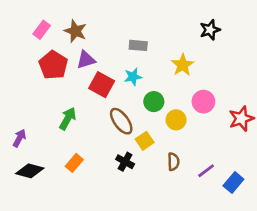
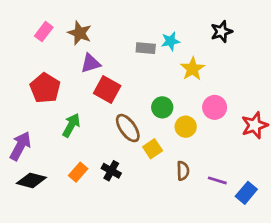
red pentagon: (53, 65) -> (45, 88), moved
cyan star: (133, 77) -> (171, 41), moved
purple arrow: (19, 138) -> (20, 146), size x1.5
black cross: (125, 162) -> (111, 171), moved
purple line: (206, 171) -> (217, 180), turned 54

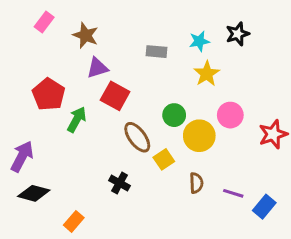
pink rectangle: (44, 32) -> (44, 22), moved
cyan star: (171, 41) -> (199, 41), moved
green arrow: (71, 125) -> (77, 120), moved
yellow circle: (186, 127) -> (199, 136), size x1.4
orange rectangle: (78, 172) -> (74, 221), moved

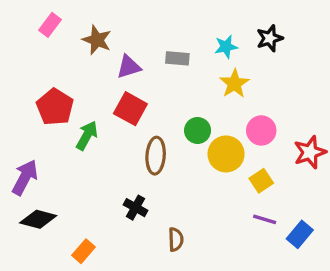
purple triangle: (97, 68) -> (129, 67), moved
brown ellipse: (137, 137) -> (156, 156), turned 40
yellow square: (164, 159) -> (261, 181), moved
brown semicircle: (196, 183) -> (176, 239), moved

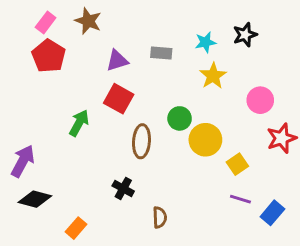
brown star: (97, 40) -> (88, 21), moved
red pentagon: (55, 107) -> (49, 56), moved
pink circle: (261, 130) -> (260, 100), moved

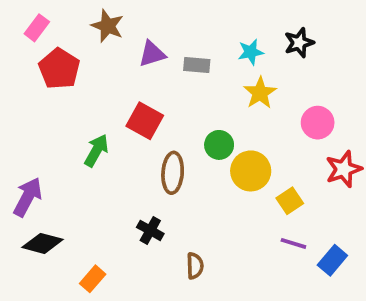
pink rectangle: (46, 23) -> (37, 28), moved
purple triangle: (117, 61) -> (152, 54), moved

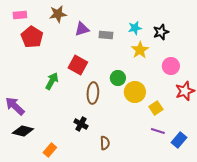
brown star: (108, 26) -> (58, 14), turned -30
pink rectangle: (37, 28) -> (20, 15), turned 48
black star: (299, 43) -> (161, 32), moved
purple arrow: (28, 197) -> (15, 106), turned -75

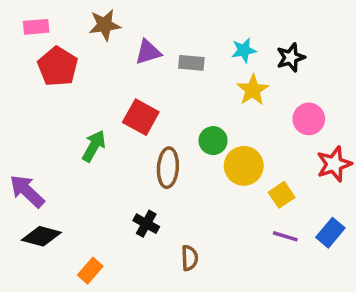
blue rectangle: (179, 140) -> (330, 233), moved

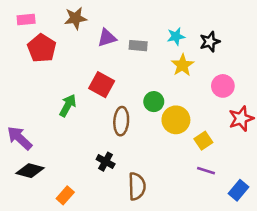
blue rectangle: (330, 233) -> (238, 190), moved
brown semicircle: (190, 258) -> (137, 186), size x1.5

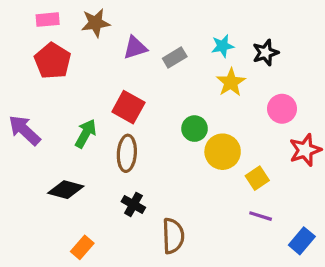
pink rectangle: (26, 19) -> (48, 20), moved
gray rectangle: (138, 46) -> (175, 58), turned -36
brown ellipse: (121, 121) -> (127, 153), moved
purple arrow: (20, 138) -> (24, 130), moved
black diamond: (30, 171) -> (66, 190), moved

